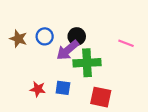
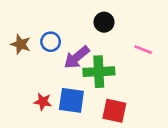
black circle: (77, 36) -> (104, 22), moved
blue square: (63, 88) -> (71, 100), size x1.5

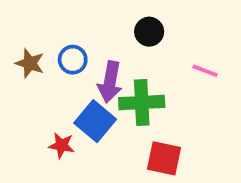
purple arrow: (77, 57) -> (110, 82), turned -40
blue square: (71, 100) -> (95, 121), moved, turned 32

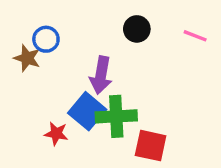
blue circle: (73, 60) -> (46, 39), moved
pink line: (205, 71) -> (195, 36), moved
green cross: (142, 102) -> (116, 116), moved

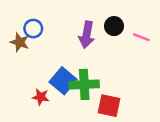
black circle: (137, 29) -> (114, 26), moved
pink line: (195, 36) -> (141, 37), moved
purple arrow: (101, 75) -> (87, 35), moved

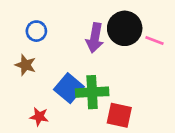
black circle: (114, 26) -> (125, 28), size x1.6
brown star: (20, 42) -> (26, 65), moved
red star: (41, 97) -> (39, 117), moved

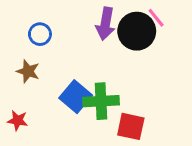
purple arrow: (95, 38) -> (105, 24), moved
pink line: (155, 41) -> (156, 18), moved, turned 30
red star: (39, 117) -> (18, 120), moved

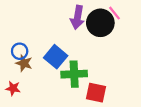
blue circle: (40, 34) -> (20, 51), moved
brown star: (28, 71) -> (24, 63), moved
blue square: (76, 97) -> (56, 57), moved

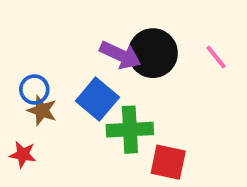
pink line: (115, 13) -> (216, 57), moved
purple arrow: (77, 17) -> (120, 55), moved, turned -75
black circle: (100, 23) -> (153, 53), moved

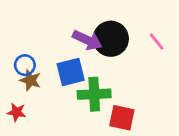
blue square: (97, 99) -> (71, 72), turned 36

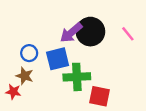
purple arrow: (87, 40) -> (71, 33), turned 115
blue circle: (25, 65) -> (29, 53), moved
brown star: (30, 80) -> (25, 76), moved

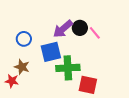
black circle: (90, 32) -> (80, 28), size x0.6
pink line: (128, 34) -> (95, 33), moved
blue circle: (29, 53) -> (24, 39), moved

